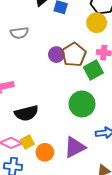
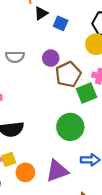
gray semicircle: (19, 33) -> (15, 57), moved
purple circle: (56, 55) -> (51, 58), moved

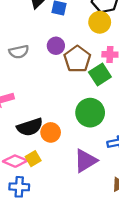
orange circle: (25, 172) -> (51, 132), moved

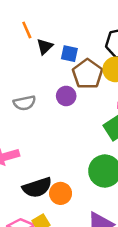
brown pentagon: (77, 59) -> (88, 74), moved

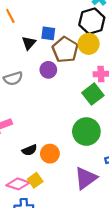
black triangle: (45, 47) -> (29, 43), moved
black semicircle: (37, 187) -> (29, 150), size x0.6

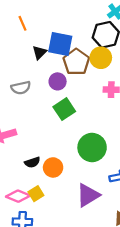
blue square: (48, 33) -> (60, 44), size x1.6
green square: (93, 94) -> (64, 109), moved

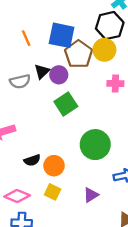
orange line: (23, 23) -> (26, 38), moved
black triangle: (39, 52) -> (42, 71), moved
yellow square: (36, 194) -> (53, 192), moved, turned -32
purple triangle: (88, 195) -> (91, 195), size x0.6

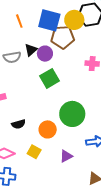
yellow circle: (104, 50) -> (74, 20), moved
brown pentagon: (79, 54) -> (63, 37), turned 30
orange circle: (54, 166) -> (48, 129), moved

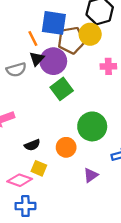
yellow circle: (74, 20) -> (90, 34), moved
orange line: (19, 21) -> (33, 38), moved
purple circle: (45, 54) -> (53, 61), size x1.5
yellow square: (34, 152) -> (39, 168), moved

